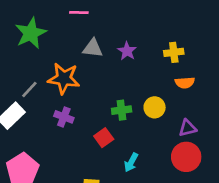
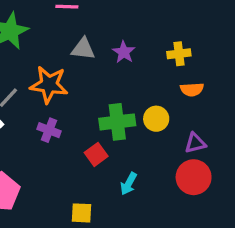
green cross: (122, 110) -> (117, 122), size x1.5

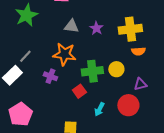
yellow cross: (179, 54) -> (130, 29), size x1.6
orange star: (49, 85) -> (64, 54), moved
red circle: (194, 177) -> (128, 105), moved

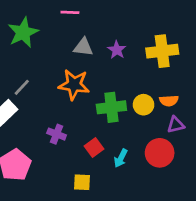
orange semicircle: (138, 51) -> (169, 101), moved
purple cross: (50, 76) -> (57, 134), moved
red square: (79, 91) -> (94, 147), moved

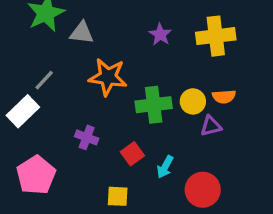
gray triangle: (83, 47) -> (82, 33), moved
purple triangle: (176, 125) -> (211, 126), moved
red circle: (160, 153) -> (203, 190), moved

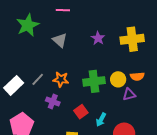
gray triangle: (82, 33) -> (60, 40), moved, turned 35
orange star: (108, 77) -> (61, 79), moved, size x0.7
gray line: (44, 80) -> (38, 79), moved

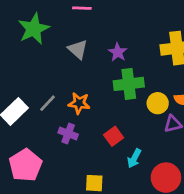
purple star: (98, 38) -> (118, 52), moved
green cross: (94, 81) -> (129, 84), moved
red square: (81, 112) -> (114, 136), moved

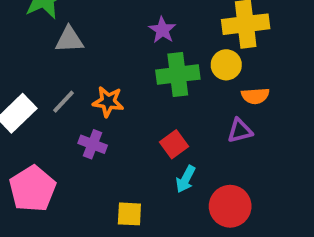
gray triangle: (78, 49) -> (69, 40), moved, turned -45
yellow circle: (158, 103) -> (226, 65), moved
red square: (114, 136) -> (174, 144), moved

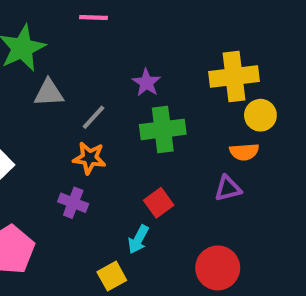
yellow circle: (226, 65) -> (260, 115), moved
gray line: (64, 102) -> (94, 117), moved
cyan arrow: (186, 179) -> (138, 239), moved
yellow square: (129, 214) -> (112, 276), turned -32

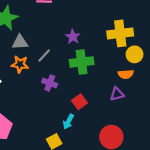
orange star: (89, 158) -> (20, 64), moved
purple cross: (73, 203) -> (50, 83), moved

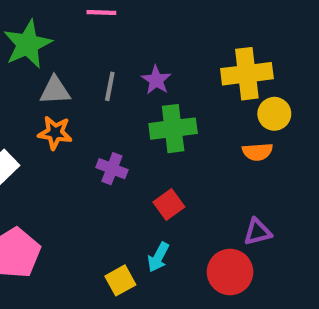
gray line: (44, 55) -> (110, 86), moved, turned -32
purple triangle: (117, 94) -> (257, 232), moved
cyan arrow: (68, 122) -> (158, 257), moved

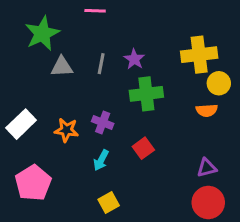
orange star: (55, 133) -> (66, 130), moved
cyan arrow: (158, 257) -> (101, 160), moved
red circle: (230, 272) -> (208, 202), moved

